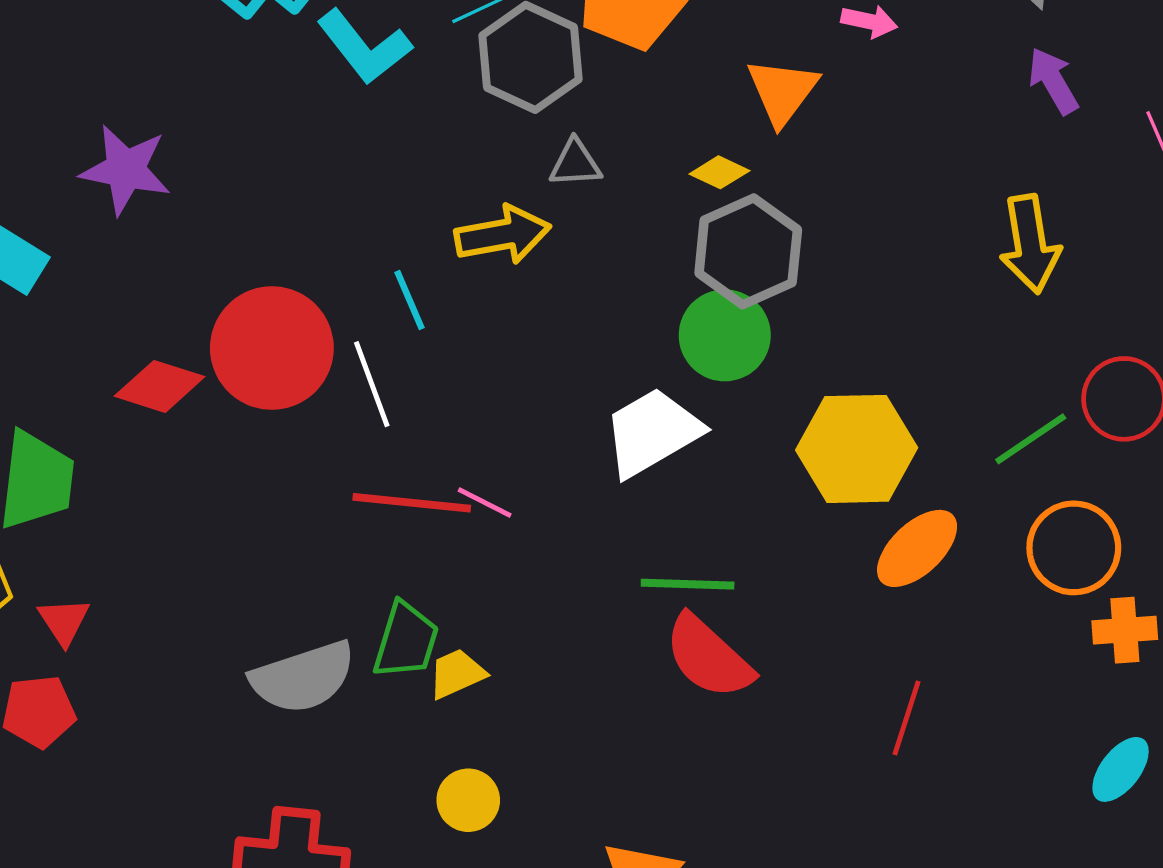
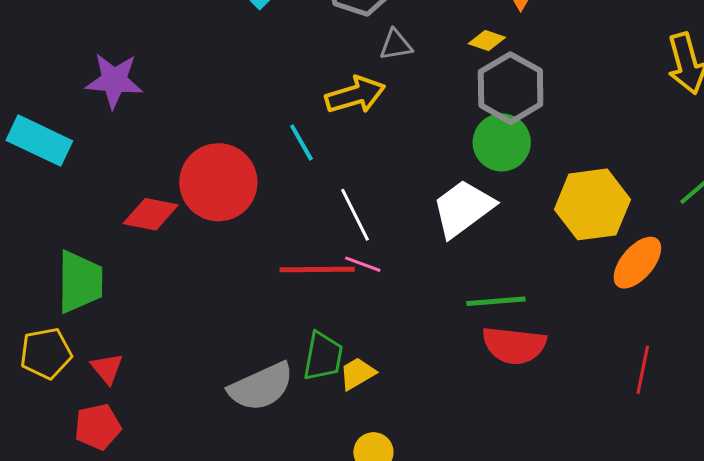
white line: (372, 384) -> (355, 215), moved
red semicircle: (708, 657) -> (514, 345), turned -30

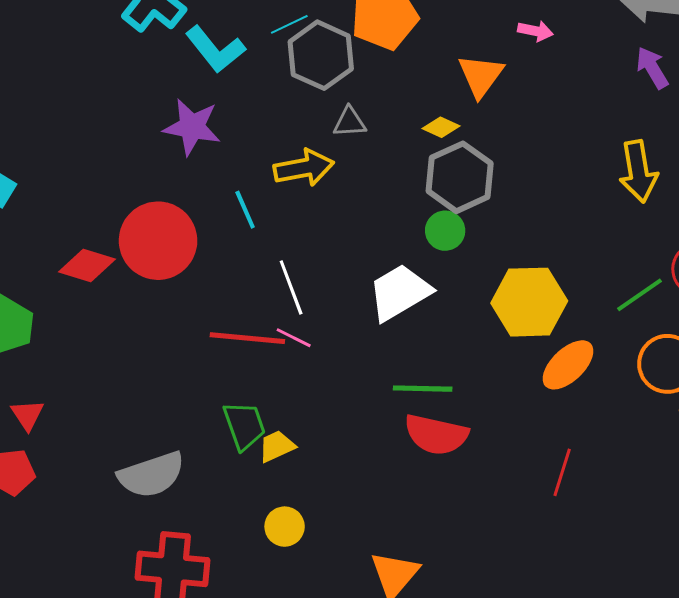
purple star: (114, 81) -> (192, 127), moved
green circle: (502, 142) -> (445, 231), size x0.7
green trapezoid: (323, 356) -> (244, 426), turned -36
gray semicircle: (261, 387) -> (151, 475), moved

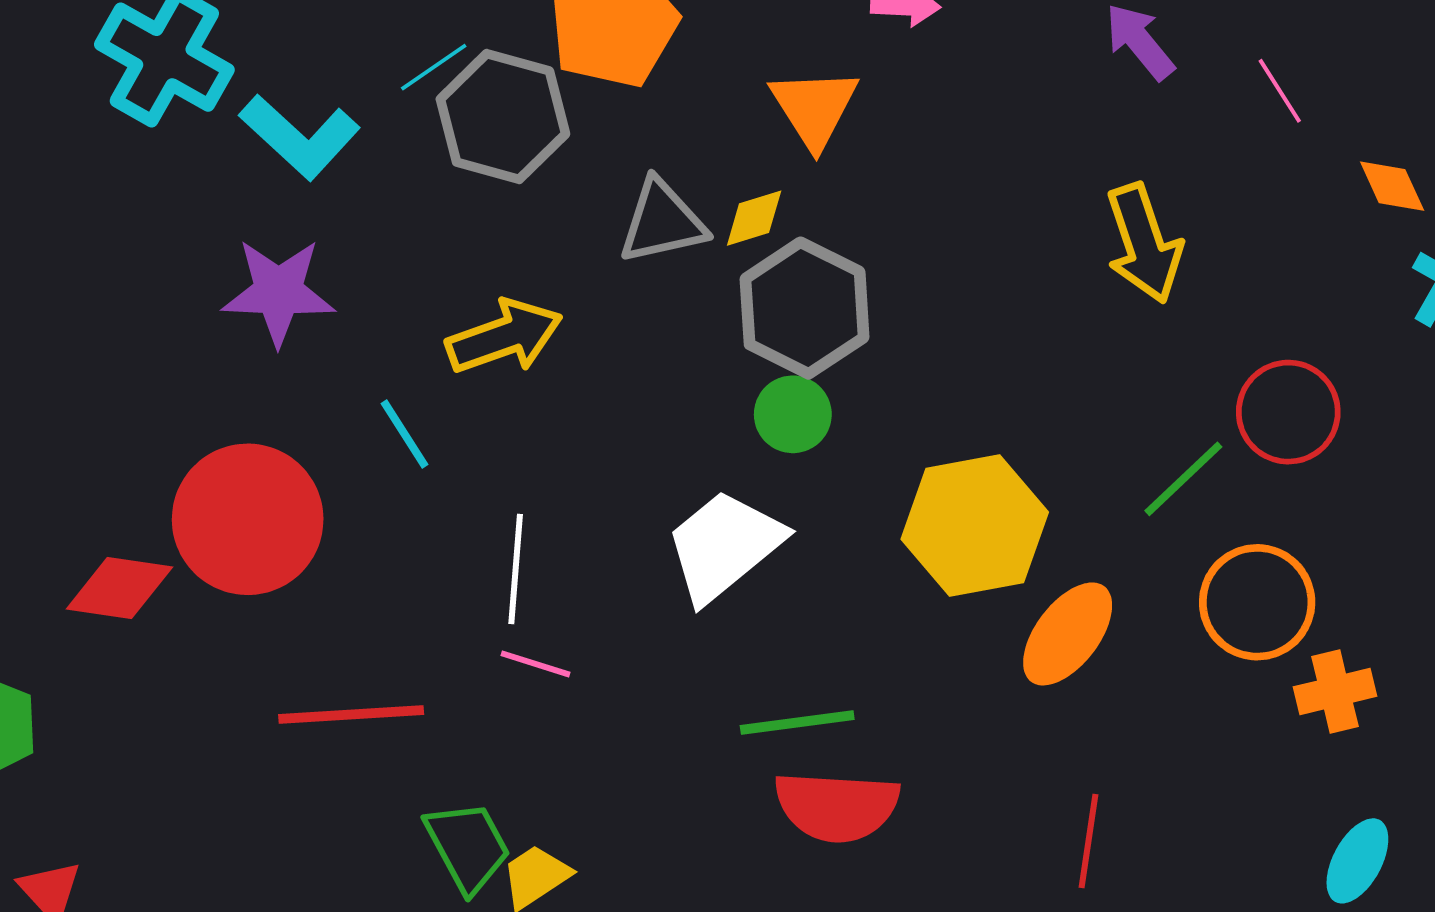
gray triangle: (350, 122) -> (662, 222), moved, size x1.4
yellow diamond: (441, 127) -> (754, 218), turned -33
white line: (291, 287) -> (516, 569), turned 34
red line: (247, 338) -> (351, 715), moved

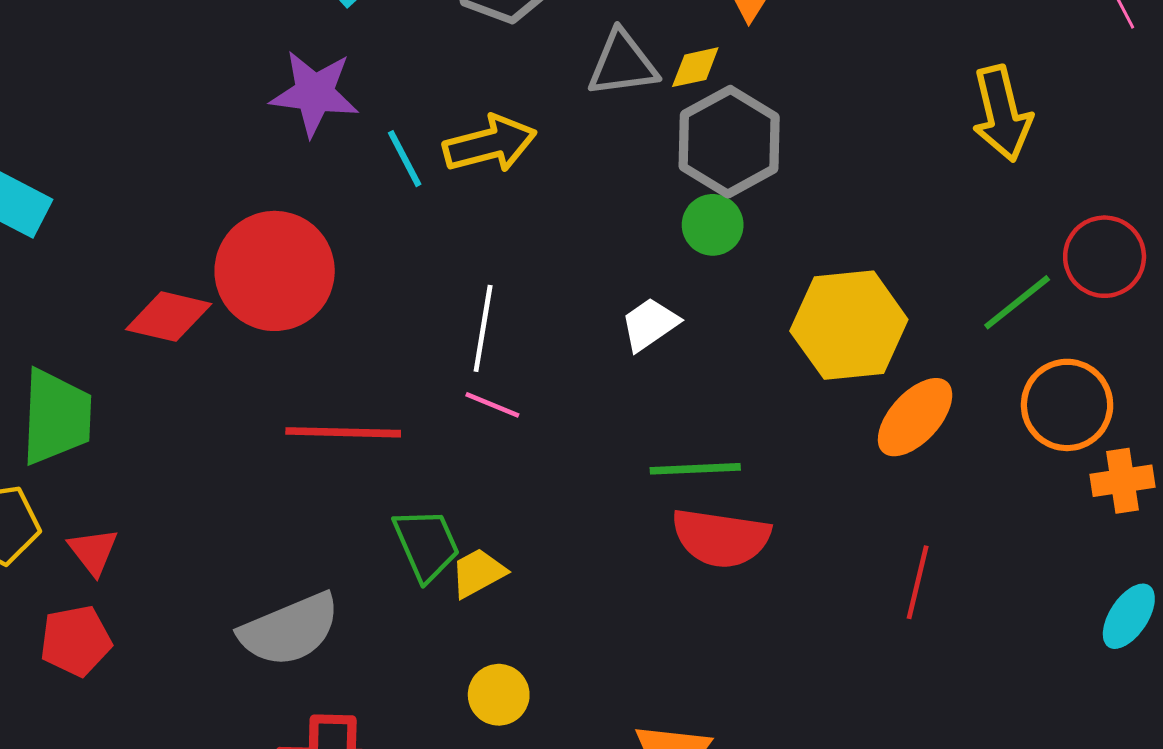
cyan line: (405, 434) -> (405, 159), moved
white trapezoid: (724, 546) -> (650, 324), size x0.6

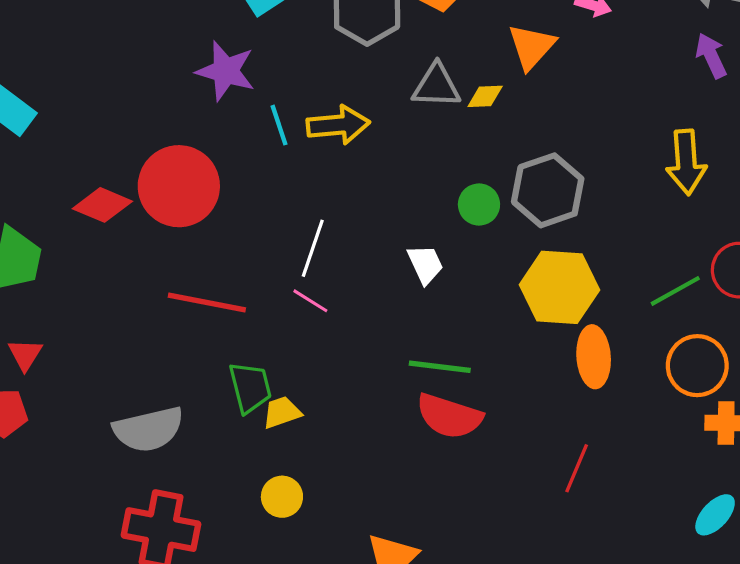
gray hexagon: (729, 142) -> (548, 190), moved
white trapezoid: (650, 324) -> (425, 264), turned 90
orange ellipse: (915, 417) -> (594, 357), turned -56

